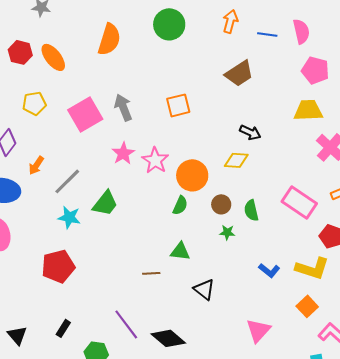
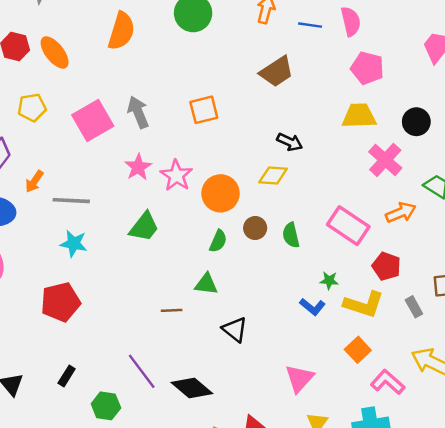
gray line: (67, 181) -> (71, 201), turned 48
green trapezoid: (105, 203) -> (144, 227), moved
green semicircle: (180, 205) -> (218, 241), moved
green star: (227, 232) -> (329, 281), moved

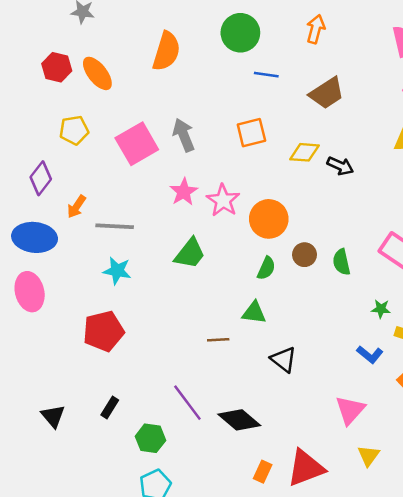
blue line: (310, 25) -> (266, 75), moved
yellow diamond: (273, 175) -> (305, 152), moved
blue L-shape: (312, 307) -> (370, 355), moved

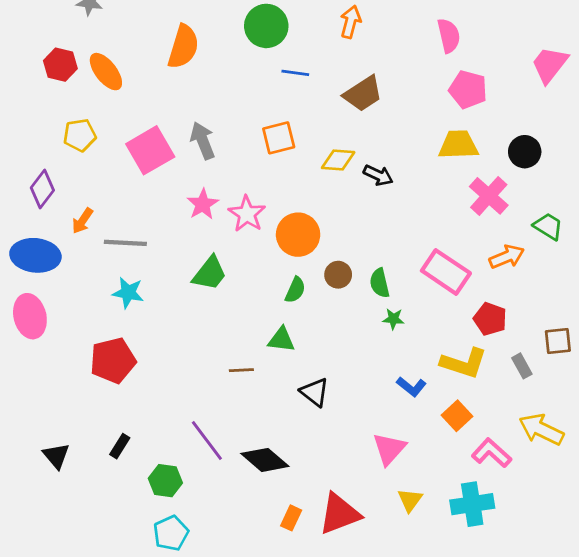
green star: (381, 309) -> (393, 319), moved

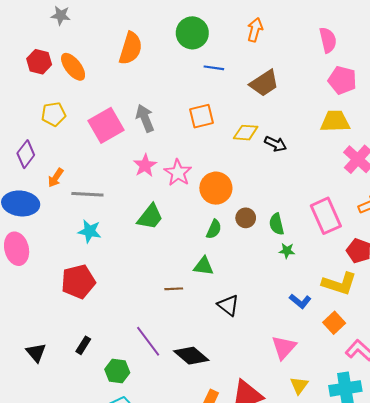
pink rectangle: (446, 272) -> (326, 216), turned 32

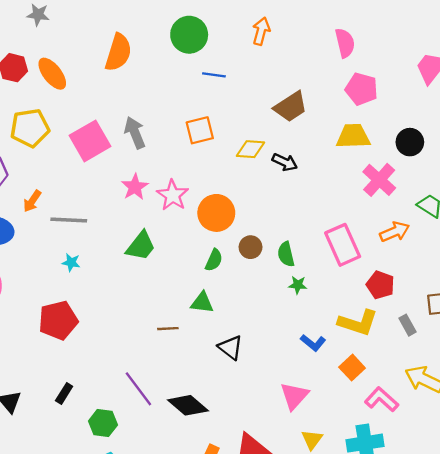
brown trapezoid: (264, 83) -> (291, 107), moved
yellow pentagon: (54, 114) -> (30, 128), size x1.4
cyan star: (90, 231) -> (71, 262), size x0.7

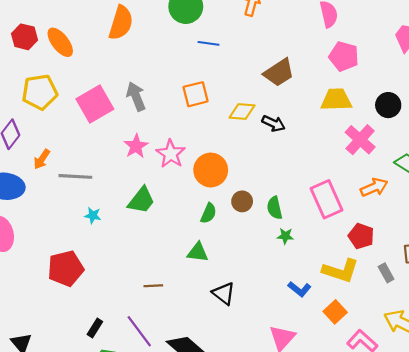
cyan star: (71, 262) -> (93, 215), moved
brown line: (168, 329) -> (153, 286), moved
black rectangle: (64, 394) -> (95, 328), moved

